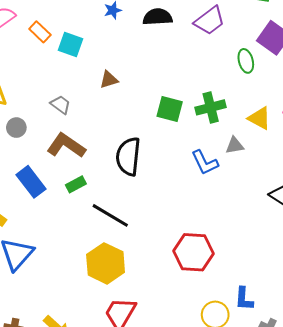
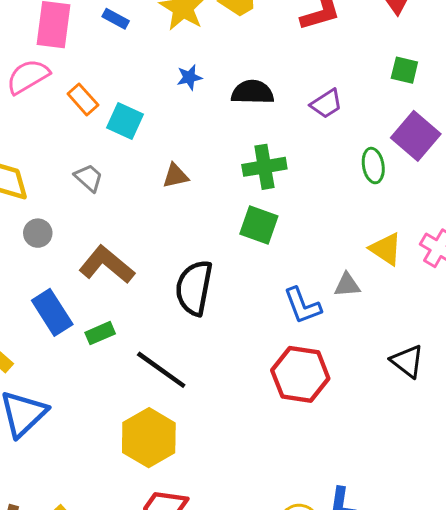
purple trapezoid: (210, 21) -> (326, 104), size x0.7
gray trapezoid: (61, 105) -> (89, 178), moved
green cross: (211, 107) -> (264, 167), moved
green rectangle: (76, 184) -> (100, 333), moved
red hexagon: (193, 252) -> (300, 374), moved

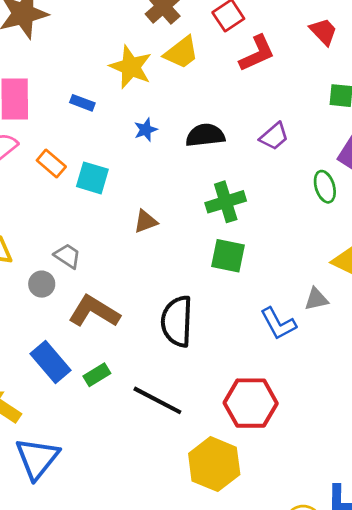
blue rectangle: (116, 19) -> (82, 103), moved
gray trapezoid: (89, 178) -> (67, 256), moved
gray circle: (38, 233) -> (42, 284), moved
red hexagon: (300, 374) -> (251, 403), moved
yellow hexagon: (149, 438) -> (214, 464), moved

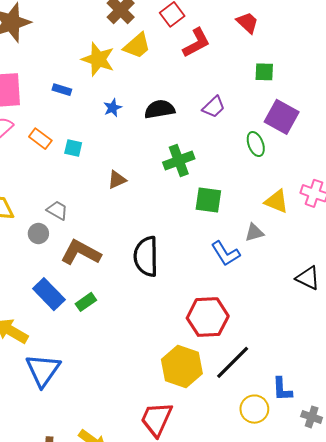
cyan square: (92, 178) -> (73, 148), size x0.7
green square: (228, 256) -> (208, 200), moved
black line: (157, 400) -> (233, 362), moved, turned -69

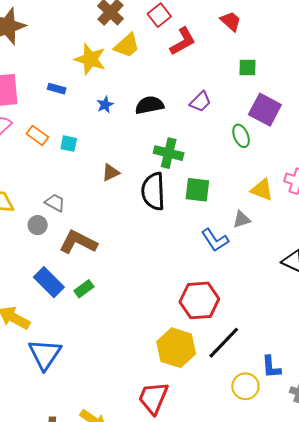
green cross: (179, 161) -> (169, 153), turned 36
black semicircle: (146, 256) -> (153, 191), moved

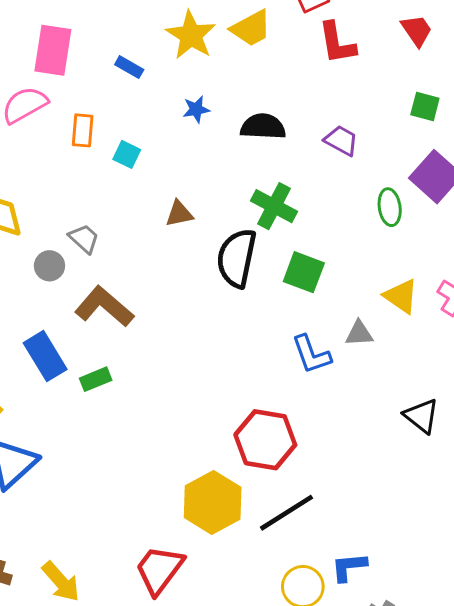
red L-shape: (183, 41) -> (337, 43), turned 96
purple trapezoid: (200, 102) -> (341, 140), turned -120
orange rectangle: (37, 135) -> (83, 130), turned 45
blue L-shape: (271, 367) -> (349, 567), turned 75

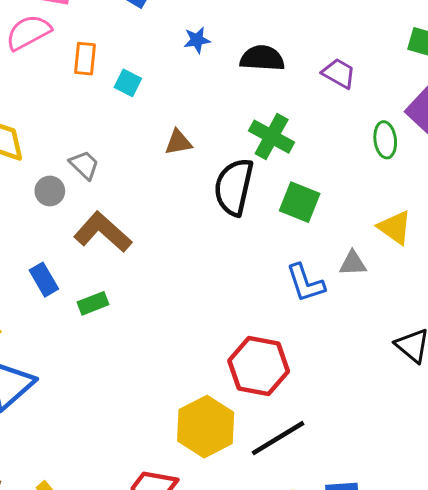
blue rectangle: (45, 356) -> (44, 280), size x0.7

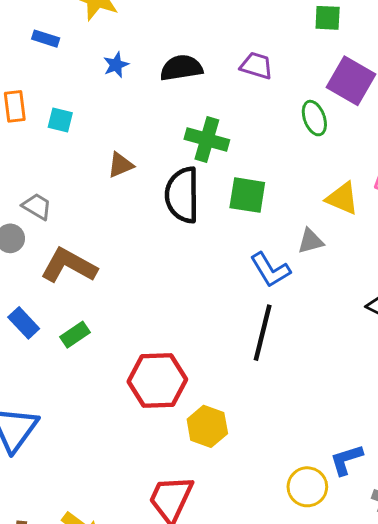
red hexagon: (259, 366) -> (157, 380), moved
yellow hexagon: (206, 427) -> (207, 426), size x0.7
black line: (278, 438) -> (263, 333), moved, turned -32

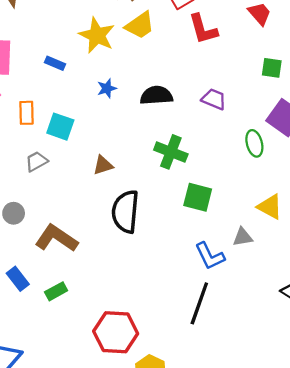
cyan square: (60, 120) -> (60, 127), size x1.4
black semicircle: (182, 195) -> (125, 212), moved
gray trapezoid: (37, 206) -> (36, 161), moved, turned -65

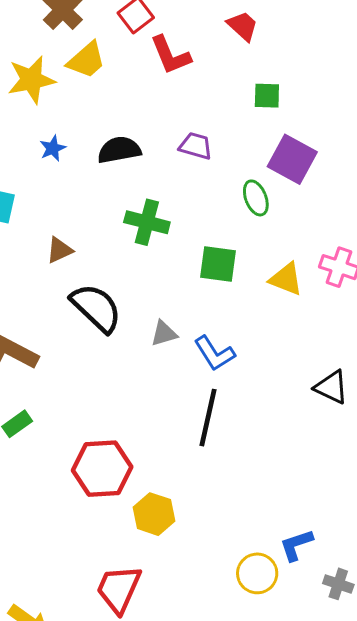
yellow star: (97, 35) -> (31, 80), turned -30
green square: (198, 197) -> (218, 264), moved
black semicircle: (125, 212) -> (96, 308), turned 135
gray triangle: (243, 237) -> (164, 333), moved

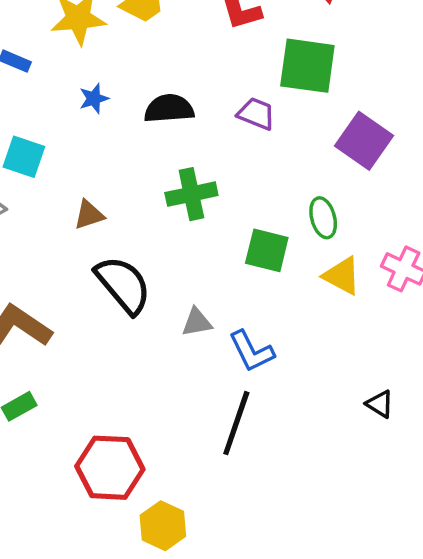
green square: (267, 96) -> (307, 66), moved, size x1.8
green ellipse: (256, 198) -> (323, 218), moved
green cross: (147, 222) -> (191, 194), turned -33
black triangle: (331, 387) -> (380, 404), size x0.7

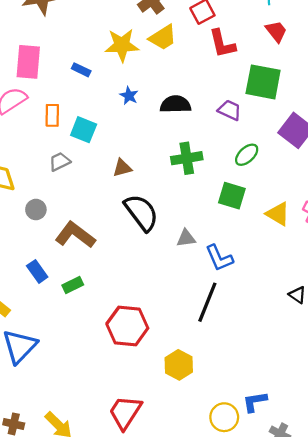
blue star: (94, 99) -> (129, 96), turned -30
green ellipse: (323, 218) -> (247, 155), moved, turned 60
yellow hexagon: (163, 526) -> (179, 365), moved

